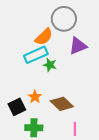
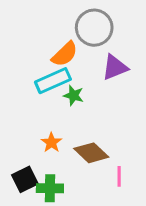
black square: (17, 107) -> (25, 179), moved
pink line: (75, 129) -> (119, 176), moved

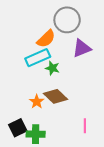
brown diamond: (91, 153) -> (56, 96), moved

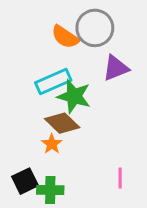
orange semicircle: (46, 39) -> (65, 37), moved, turned 78
green star: (52, 68) -> (74, 96), size x1.6
brown diamond: (56, 96) -> (62, 123), moved

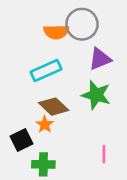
orange semicircle: (65, 37) -> (56, 32), turned -35
green star: (74, 96) -> (96, 95), moved
black square: (25, 181) -> (22, 140), moved

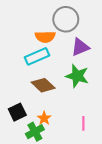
orange semicircle: (56, 32) -> (45, 37), moved
orange star: (45, 125) -> (44, 118), moved
green cross: (43, 164) -> (35, 132), turned -30

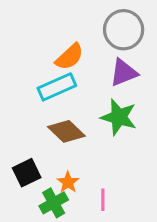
gray circle: (66, 19) -> (124, 30), moved
orange semicircle: (45, 37) -> (70, 57), turned -42
pink line: (83, 123) -> (103, 200), moved

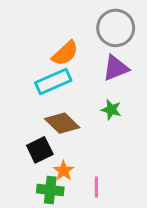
green star: (119, 117) -> (111, 110), size x0.6
black square: (27, 173) -> (40, 150), moved
green cross: (54, 203) -> (50, 190), turned 35

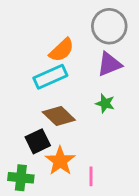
orange star: (64, 171) -> (60, 161), size x1.5
green cross: (50, 190) -> (21, 178), moved

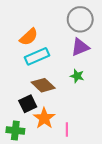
orange semicircle: (62, 50) -> (29, 37), moved

